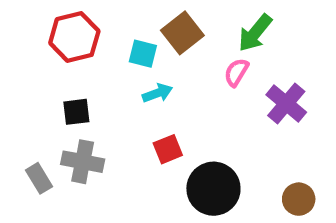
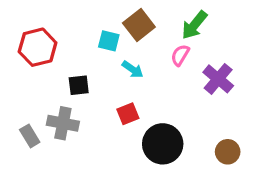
red hexagon: (74, 37) -> (38, 47), moved
cyan arrow: (157, 93) -> (133, 69), moved, turned 55
black square: (76, 112) -> (79, 85), moved

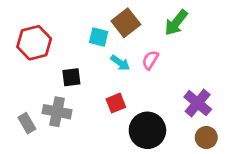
pink semicircle: (180, 55) -> (150, 60), moved
purple cross: (218, 79) -> (198, 103), moved

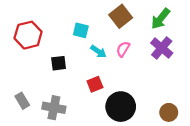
brown square: (126, 23) -> (121, 16), moved
green arrow: (176, 23) -> (161, 19), moved
purple cross: (198, 103) -> (162, 48), moved
gray cross: (57, 112) -> (54, 108), moved

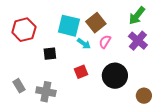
brown square: (121, 16) -> (96, 23), moved
cyan square: (81, 30) -> (69, 26), size x1.6
black circle: (121, 107) -> (115, 76), moved

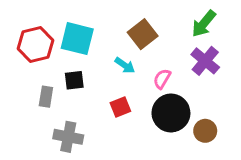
cyan square: (69, 26) -> (77, 39), moved
pink semicircle: (105, 42) -> (162, 79), moved
gray rectangle: (19, 86) -> (46, 97), moved, turned 40
brown circle: (144, 96) -> (205, 131), moved

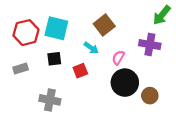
green arrow: (204, 24) -> (162, 15), moved
purple cross: (205, 61) -> (150, 45), turned -30
gray rectangle: (46, 97) -> (21, 68), moved, turned 64
red square: (120, 107) -> (80, 71), moved

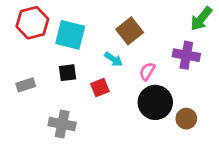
red hexagon: (26, 33) -> (32, 23), moved

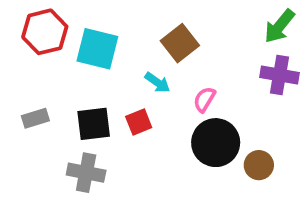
purple cross: (186, 55) -> (279, 75), moved
black square: (68, 73) -> (94, 124), moved, size x1.4

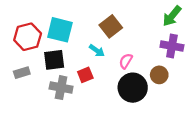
red hexagon: (45, 32) -> (28, 37), moved
black square: (94, 124) -> (54, 60), moved
brown circle: (259, 165) -> (159, 75), moved
gray cross: (86, 173) -> (61, 88), moved

